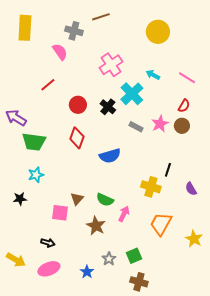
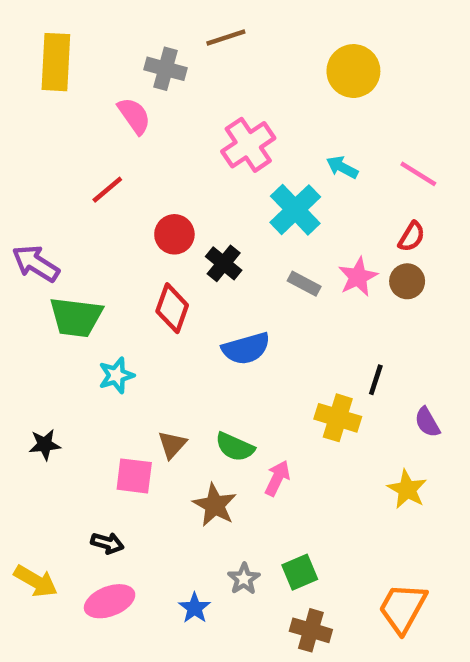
black cross: (108, 107) -> (224, 263), moved
cyan star: (36, 175) -> (116, 375), moved
orange trapezoid: (161, 224) -> (403, 608), moved
yellow star: (194, 239) -> (407, 489), moved

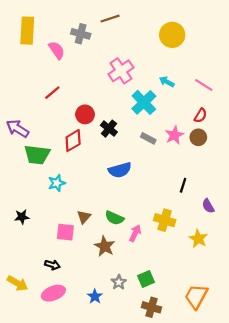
pink semicircle: (134, 116) -> (57, 50), moved
red diamond: (172, 308) -> (73, 141), moved, turned 40
yellow cross: (338, 418) -> (165, 220), moved

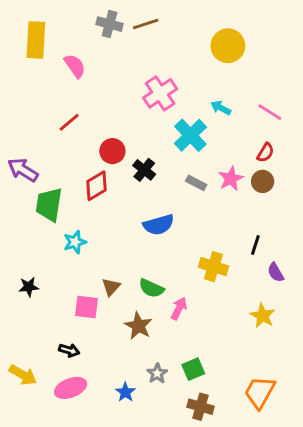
gray cross: (81, 34) -> (110, 24), moved
green trapezoid: (37, 155) -> (49, 205), turned 92
black line: (183, 185) -> (255, 245), moved
yellow cross: (165, 220) -> (213, 267), moved

